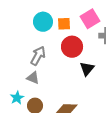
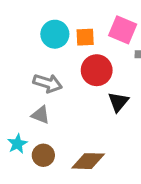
pink square: (90, 19) -> (123, 30), turned -36
gray arrow: (38, 56) -> (48, 83), turned 78

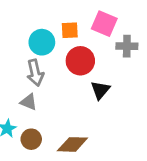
cyan circle: (55, 34) -> (42, 42), moved
gray arrow: (48, 83) -> (35, 73), turned 60

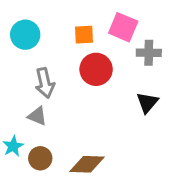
cyan circle: (42, 42) -> (25, 35), moved
black triangle: (100, 90) -> (147, 102), moved

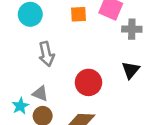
red circle: (96, 69) -> (88, 82), moved
gray triangle: (37, 116) -> (40, 94), moved

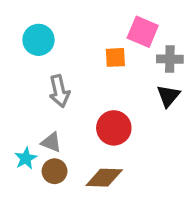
orange square: (79, 14) -> (115, 57), moved
black triangle: (131, 70) -> (168, 96), moved

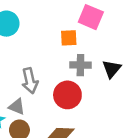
gray cross: (170, 59) -> (80, 65), moved
gray arrow: (59, 91) -> (30, 81), moved

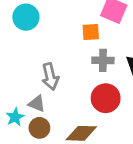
red circle: (67, 95) -> (106, 98), moved

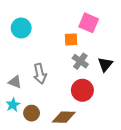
gray cross: (103, 60) -> (80, 61), turned 35
gray triangle: (37, 104) -> (15, 82), moved

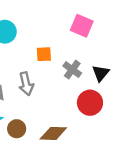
orange square: (71, 39) -> (44, 54), moved
red circle: (82, 90) -> (90, 103), moved

